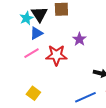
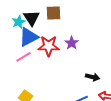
blue triangle: (36, 33) -> (29, 37), size x1.5
red star: (56, 55) -> (49, 46), moved

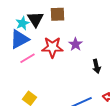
blue triangle: (29, 37) -> (19, 39), moved
black arrow: (93, 77) -> (96, 66), moved, turned 64

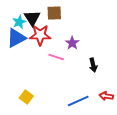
red star: (52, 47) -> (40, 35), moved
pink line: (27, 58) -> (56, 57), moved, turned 49

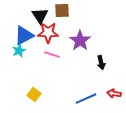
cyan star: (19, 22) -> (19, 51), moved
purple star: (72, 43) -> (80, 41), size x1.5
pink line: (56, 57) -> (52, 55), moved

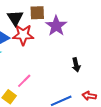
purple star: (80, 41) -> (56, 26), moved
pink line: (52, 55) -> (24, 81), moved, turned -63

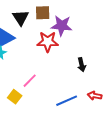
purple star: (56, 26) -> (62, 26), turned -30
red star: (23, 35) -> (48, 42), moved

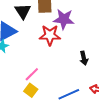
yellow square: (15, 97) -> (31, 90), moved

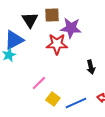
yellow square: (31, 90) -> (53, 99), moved

